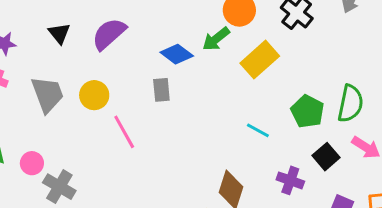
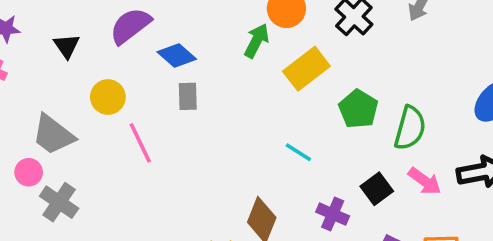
black triangle: (59, 33) -> (67, 46), moved
green arrow: (216, 39) -> (257, 41), turned 152
blue diamond: (177, 54) -> (177, 56), moved
gray trapezoid: (48, 94) -> (53, 135), moved, turned 144
green pentagon: (307, 111) -> (358, 109), moved

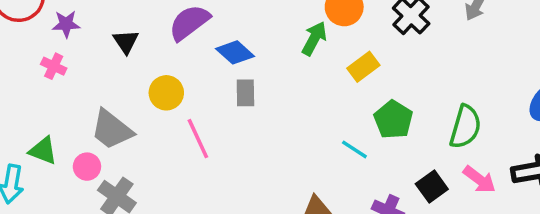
yellow rectangle: (306, 69) -> (363, 67), size x0.7
green pentagon: (358, 109) -> (393, 120), moved

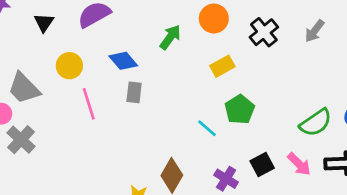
green arrow: (314, 39) -> (170, 37), moved
blue diamond: (235, 52) -> (123, 61), moved
gray rectangle: (245, 93) -> (134, 92), moved
green semicircle: (465, 127) -> (316, 123), moved, turned 32

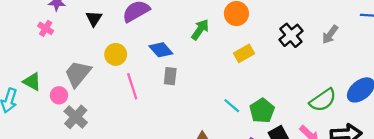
gray arrow: (315, 31) -> (330, 35), moved
black cross: (264, 32) -> (291, 35), moved
gray trapezoid: (24, 88) -> (78, 74), turned 84
green pentagon: (240, 109) -> (262, 111), moved

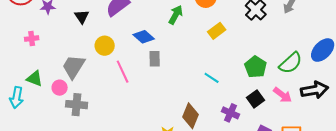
pink cross: (46, 28) -> (32, 39), moved, turned -32
green pentagon: (262, 111) -> (256, 67), moved
gray cross: (76, 117) -> (77, 105), turned -30

